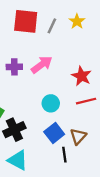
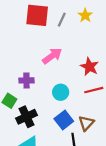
purple cross: (14, 67) -> (26, 80), moved

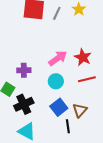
pink arrow: (52, 56) -> (58, 58), moved

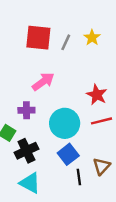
pink arrow: (58, 58) -> (43, 82), moved
cyan circle: (56, 81) -> (65, 123), size x1.6
brown triangle: (80, 110) -> (102, 166), moved

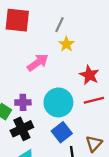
red square: (38, 38) -> (17, 20), moved
yellow star: (92, 38) -> (66, 44), moved
purple cross: (26, 110) -> (23, 102), moved

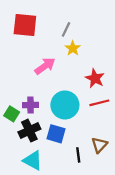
blue square: (62, 132) -> (56, 134), moved, turned -36

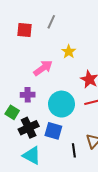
red square: (25, 25) -> (25, 30), size x0.7
gray line: (66, 29) -> (51, 22), moved
purple cross: (30, 105) -> (28, 95), moved

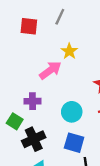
yellow star: (69, 52) -> (69, 51), moved
cyan circle: (62, 104) -> (72, 112), size x0.7
blue square: (53, 131) -> (74, 143), moved

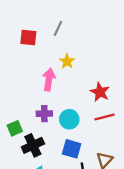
pink arrow: (50, 70) -> (49, 80), turned -45
purple cross: (32, 101) -> (44, 114), moved
green square: (15, 121) -> (15, 128), turned 35

